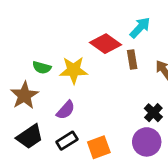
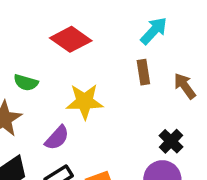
red diamond: (106, 44) -> (71, 39), moved
yellow star: (74, 70) -> (85, 102), moved

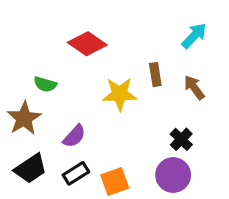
cyan arrow: (154, 31) -> (194, 36), moved
yellow star: (85, 102) -> (120, 94), moved

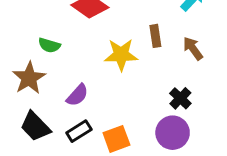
black trapezoid: (31, 169) -> (35, 126), turned 80

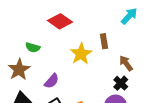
brown arrow: (193, 48) -> (126, 63), moved
yellow star: (121, 55) -> (81, 54), turned -30

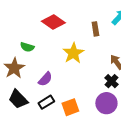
brown rectangle: (104, 41) -> (95, 29), moved

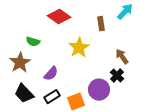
purple circle: (106, 103) -> (99, 90), moved

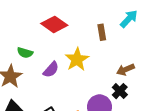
brown arrow: (122, 57) -> (125, 70), turned -77
purple semicircle: (51, 74) -> (51, 70), moved

